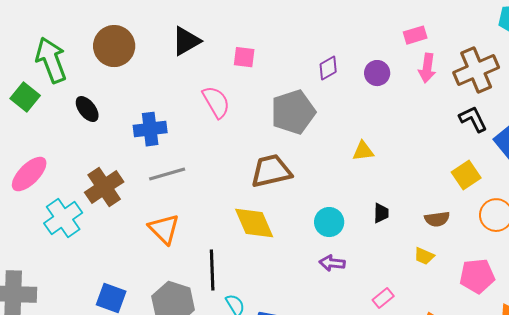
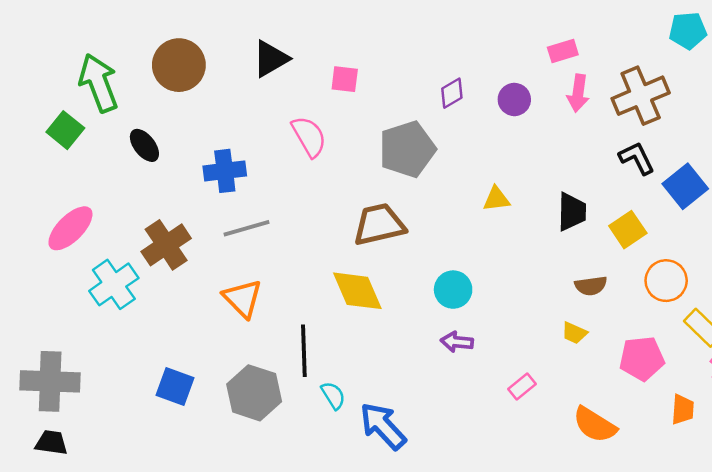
black trapezoid: (381, 213) -> (572, 212), moved, size x1.5

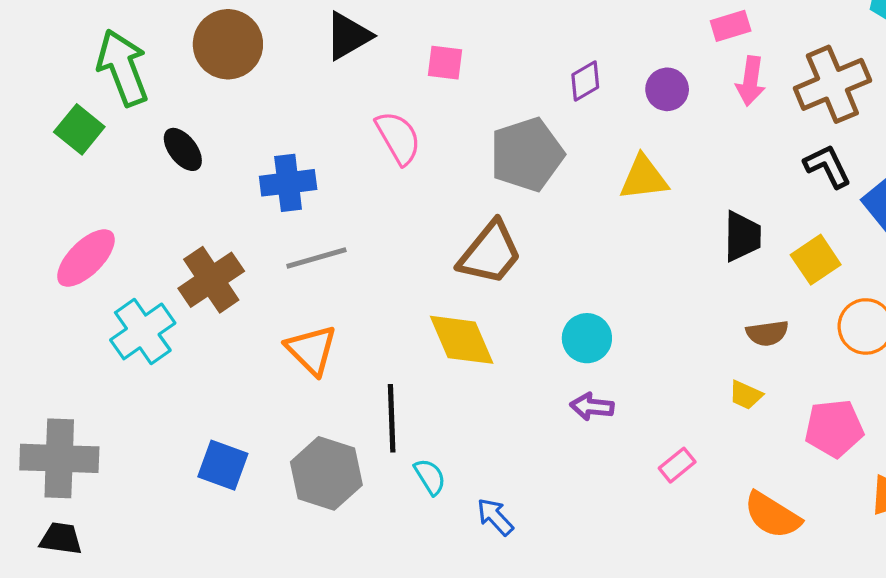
yellow triangle: (496, 199) -> (644, 178), moved, size x1.4
brown trapezoid: (379, 224) -> (490, 253), turned 142
blue arrow: (383, 426) -> (495, 517), size x0.6

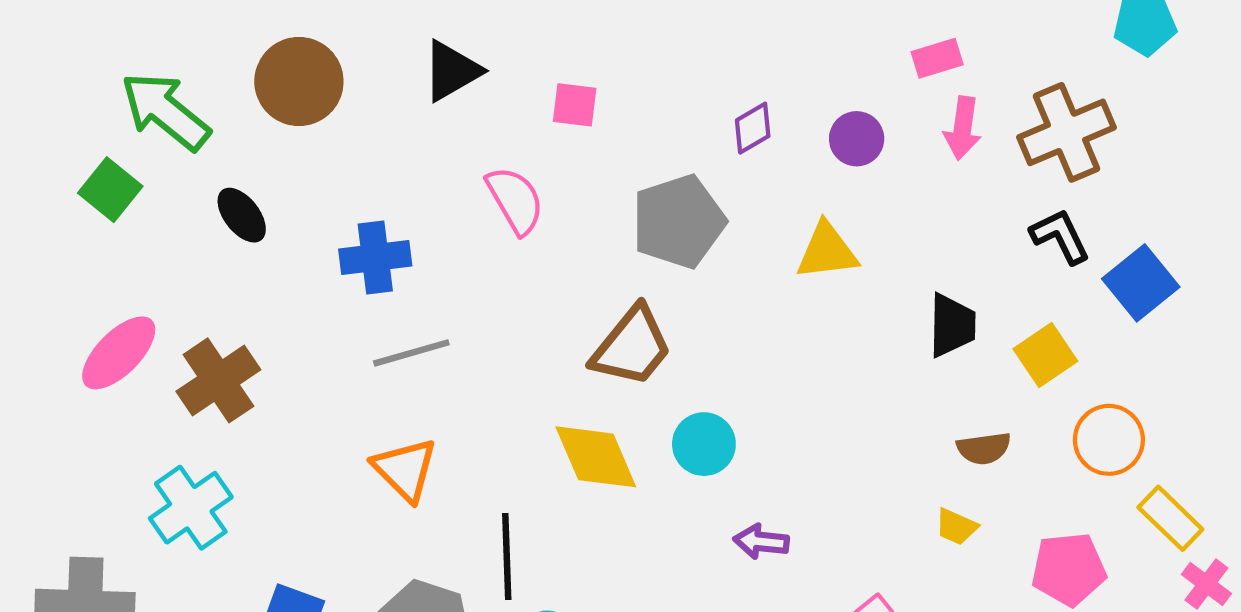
green arrow: (123, 68) -> (165, 111), turned -30
brown cross: (211, 280) -> (218, 380), moved
cyan cross: (143, 331) -> (191, 508), moved
cyan circle: (587, 338) -> (704, 444), moved

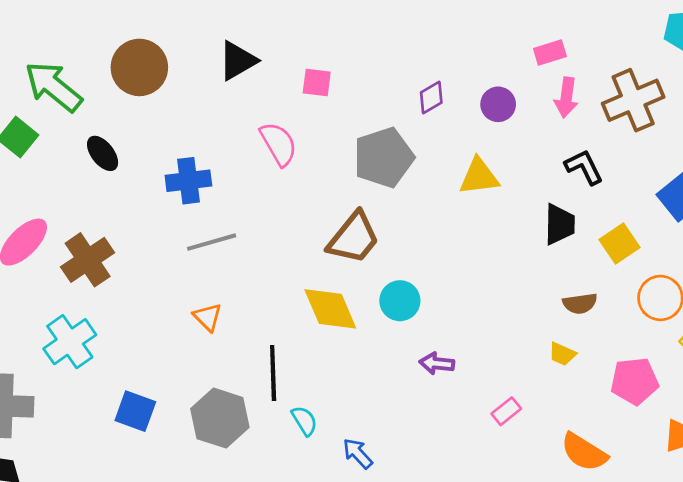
black L-shape: (1060, 236) -> (584, 167), moved
orange triangle: (405, 470) -> (208, 317), size x0.7

